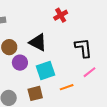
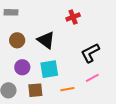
black L-shape: (83, 48) -> (90, 53), turned -120
purple circle: (20, 63) -> (22, 67), moved

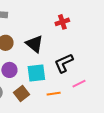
black L-shape: (90, 53) -> (64, 63), moved
brown square: (35, 90) -> (22, 93), turned -35

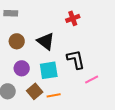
black L-shape: (64, 63) -> (76, 59), turned 105
orange line: (54, 94) -> (54, 95), moved

